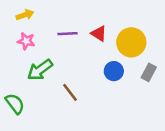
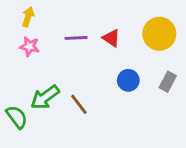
yellow arrow: (25, 15) -> (28, 17), turned -54
yellow circle: (131, 42) -> (159, 34), moved
green arrow: (40, 70) -> (45, 97), moved

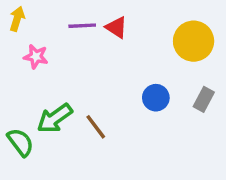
yellow arrow: (28, 17) -> (17, 19), moved
purple line: (76, 38) -> (82, 26), moved
red triangle: (111, 38) -> (116, 27), moved

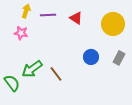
yellow arrow: (17, 19) -> (26, 11), moved
red triangle: (116, 27) -> (76, 18), moved

